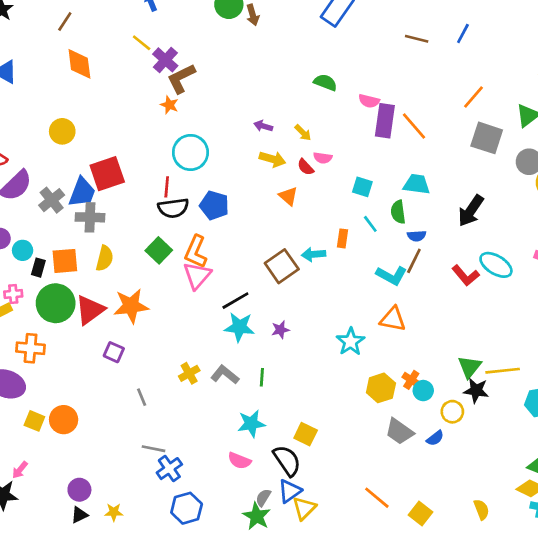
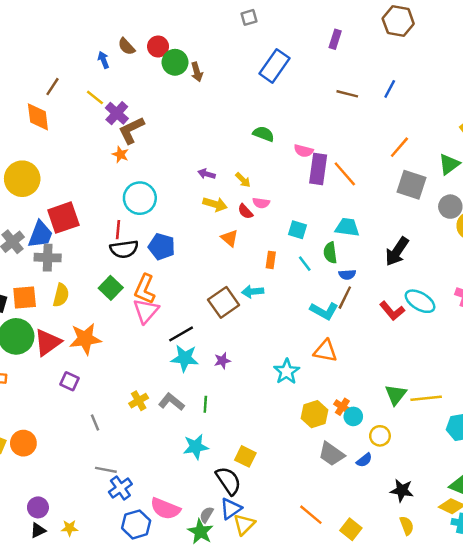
brown line: (65, 22) -> (53, 87), moved
yellow circle: (62, 131) -> (22, 179), size x1.5
orange rectangle: (343, 238) -> (271, 260), moved
black star: (476, 391) -> (402, 490), moved
pink semicircle: (239, 461) -> (165, 509), moved, size x1.4

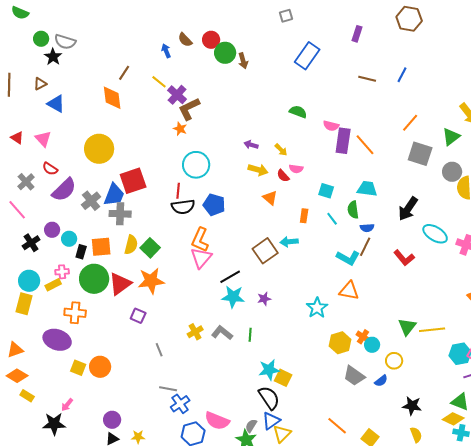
green square: (111, 288) -> (150, 248), moved
cyan ellipse: (420, 301) -> (435, 234), moved
cyan star: (196, 447) -> (269, 370), moved

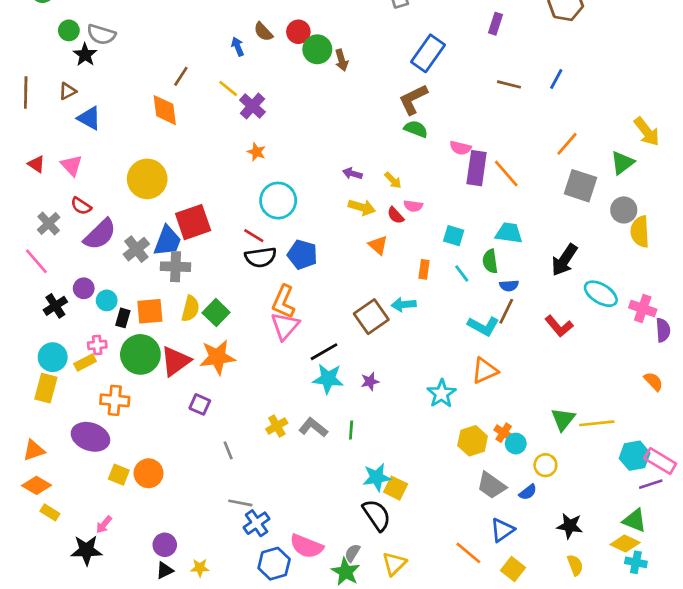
brown L-shape: (189, 109) -> (413, 99), moved
red line: (178, 191) -> (254, 236), turned -63
orange triangle: (349, 291) -> (485, 371), turned -35
blue triangle: (271, 421) -> (502, 530), moved

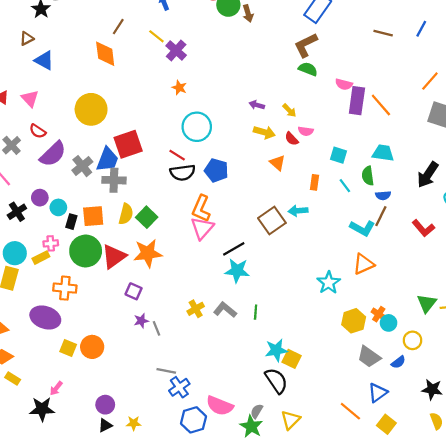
purple star: (370, 381) -> (141, 321), moved

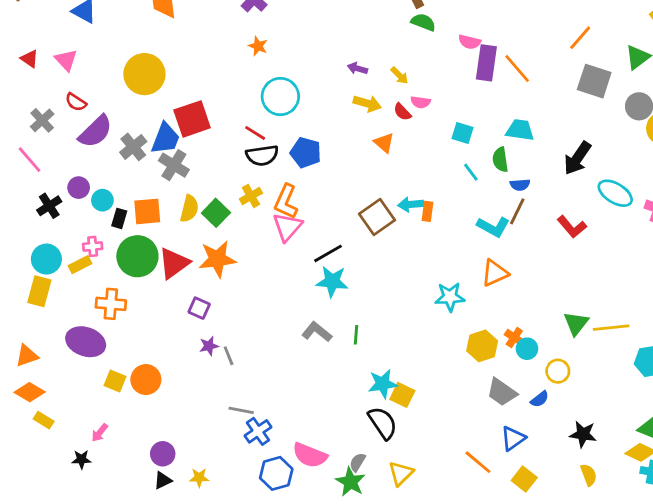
gray cross: (114, 180) -> (174, 165), turned 30
orange rectangle: (314, 182) -> (427, 211), moved
cyan star: (329, 283) -> (450, 297), turned 30
yellow cross: (196, 309) -> (251, 196), moved
black star: (42, 409) -> (81, 459), size x0.6

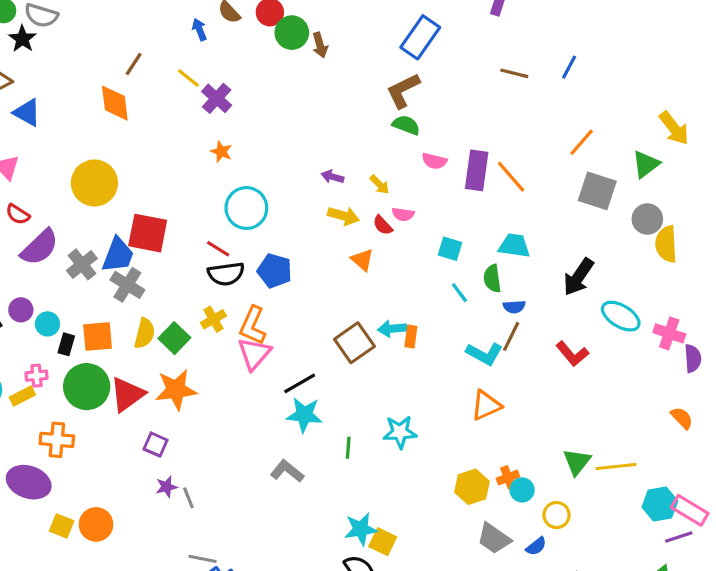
pink semicircle: (470, 42) -> (434, 161), moved
red square: (192, 119) -> (148, 233), turned 30
cyan star: (450, 297) -> (400, 432), moved
green line: (356, 335) -> (348, 448), moved
orange cross: (514, 337) -> (508, 477), turned 36

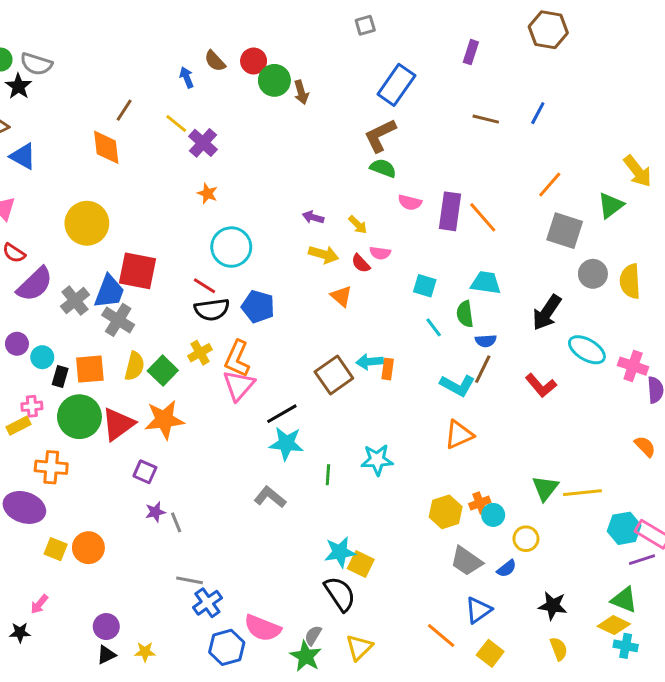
gray circle: (647, 219) -> (593, 274), moved

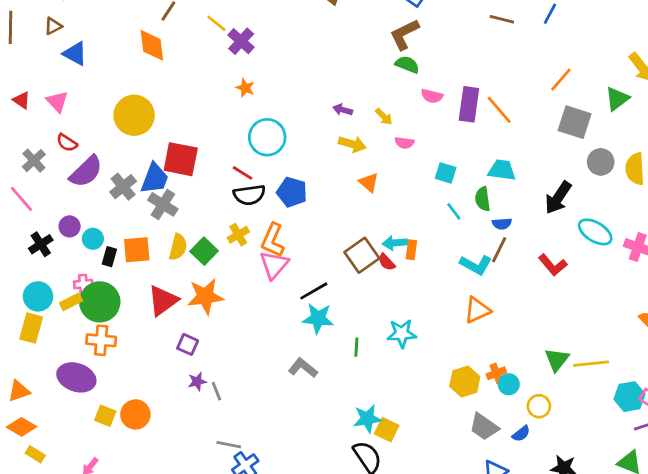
red semicircle: (361, 263) -> (387, 262), moved
green circle: (79, 417) -> (100, 302), moved

